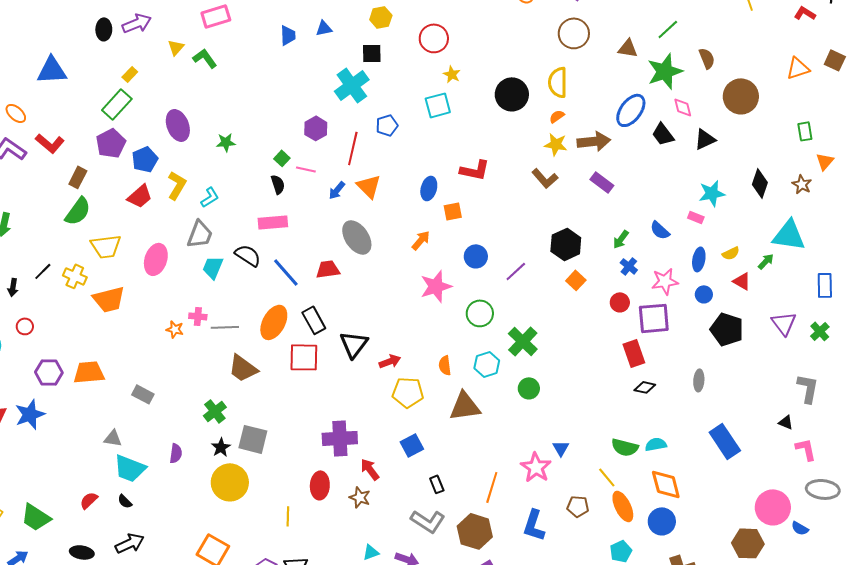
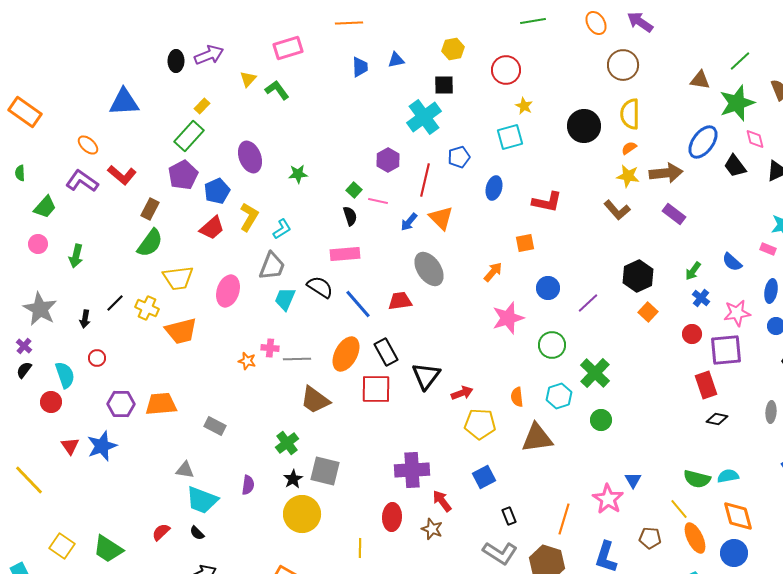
brown circle: (574, 33) -> (623, 65), moved
blue ellipse: (429, 188) -> (494, 188), moved

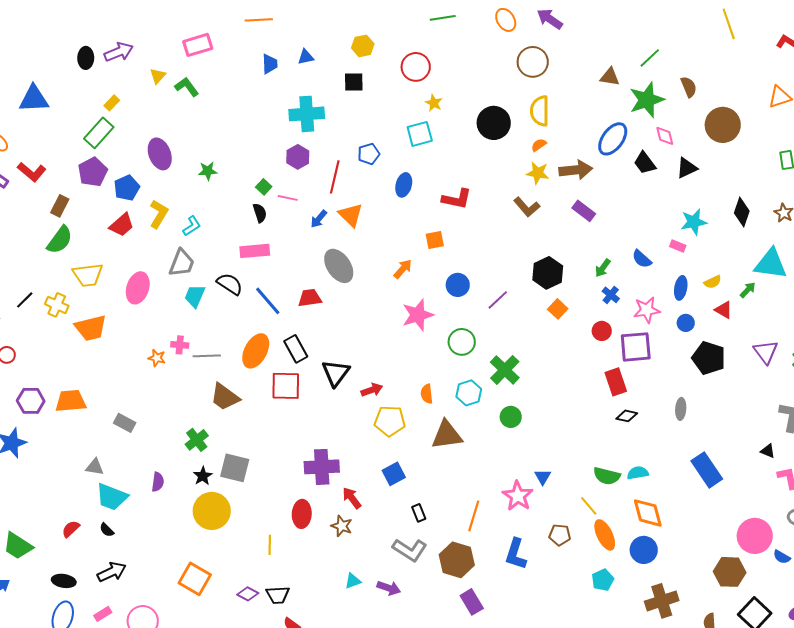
cyan cross: (424, 117) -> (307, 114), moved, turned 32

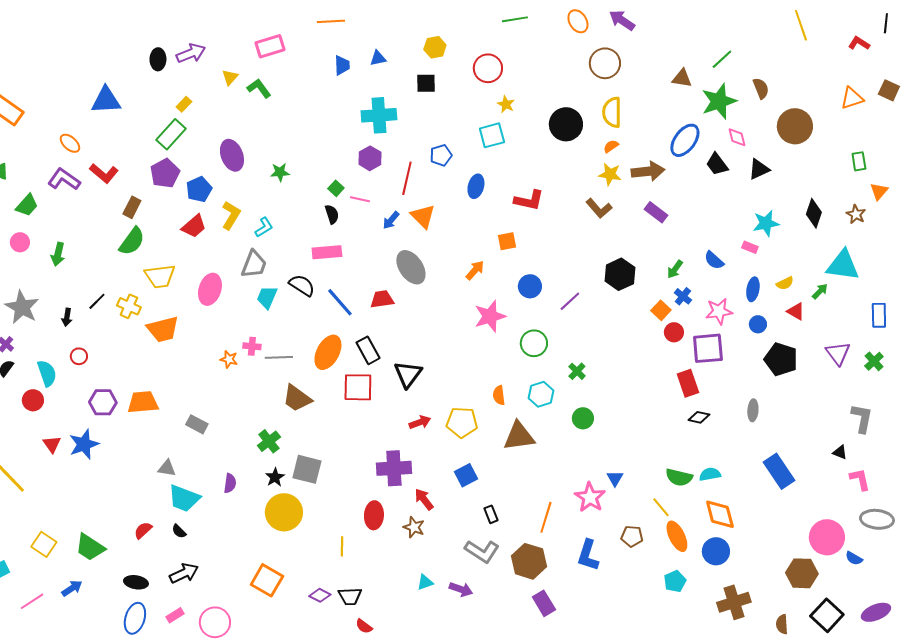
orange square: (558, 309) -> (661, 310), moved
green cross: (505, 370) -> (577, 371), size x0.6
red arrow: (372, 390) -> (420, 422), moved

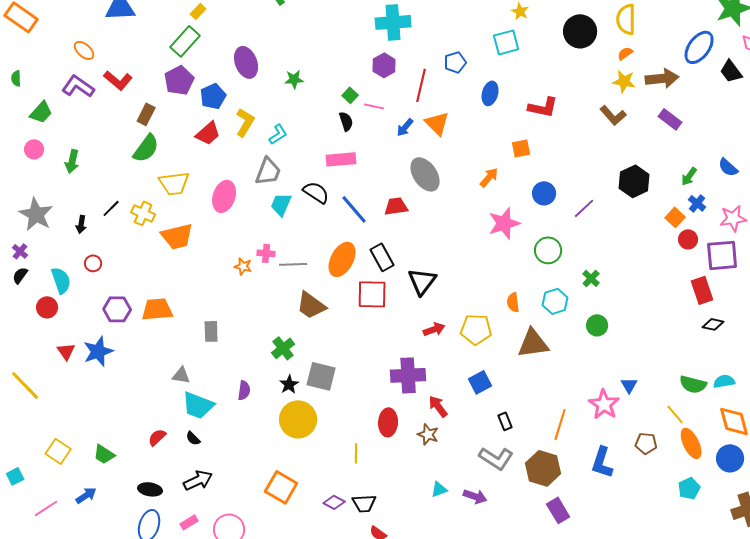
gray rectangle: (197, 424) -> (211, 331), turned 60
green trapezoid: (90, 547) -> (104, 454), size x0.7

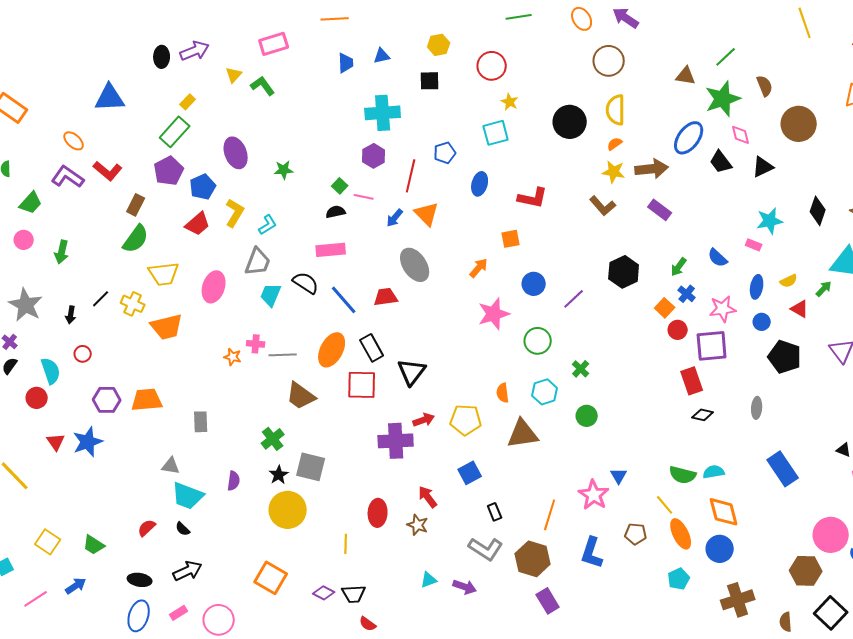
black semicircle: (346, 121) -> (336, 212), turned -84
purple cross: (408, 375) -> (396, 441), moved

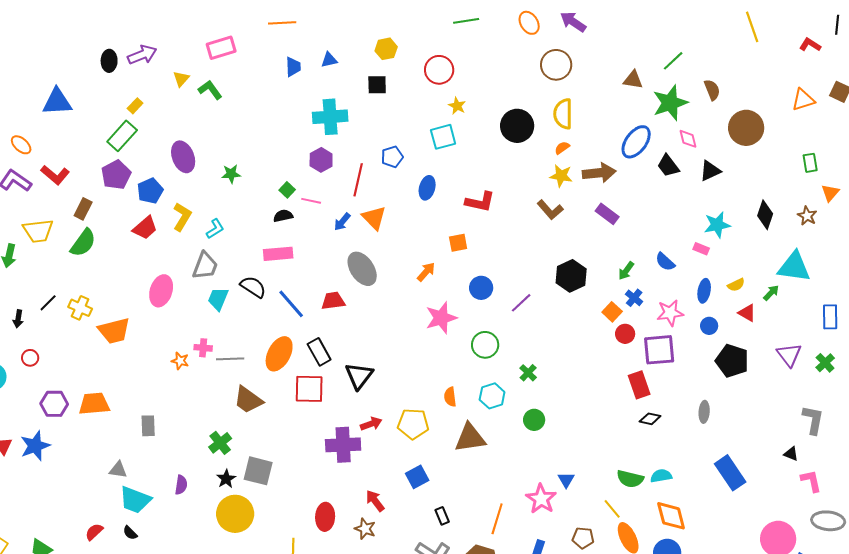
yellow trapezoid: (164, 274) -> (38, 231), moved

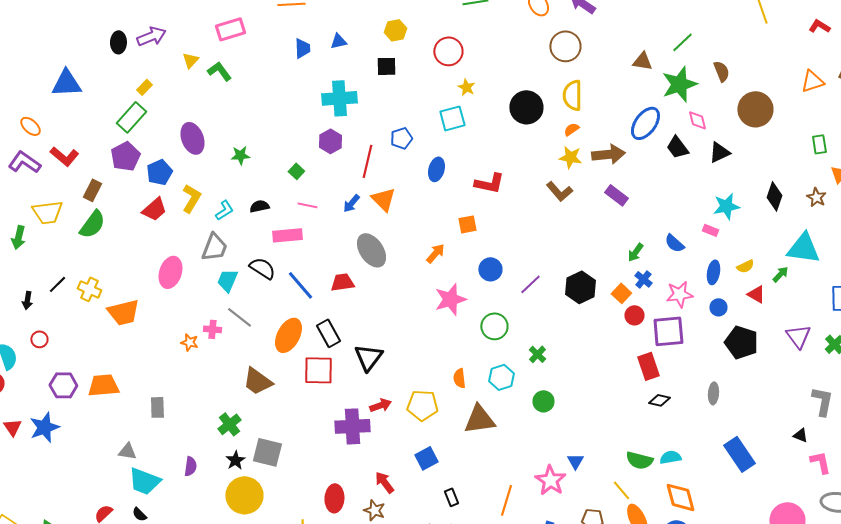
pink line: (311, 201) -> (307, 205), moved
black semicircle: (283, 216) -> (259, 206), moved
black hexagon: (571, 276) -> (580, 287), moved
gray line: (230, 359) -> (239, 317), moved, turned 40

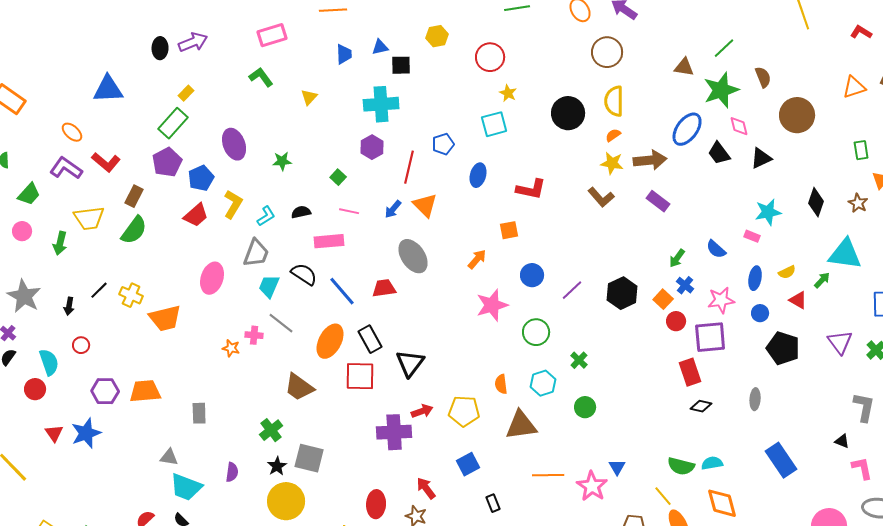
yellow triangle: (190, 60) -> (309, 97), moved
black square: (386, 66) -> (401, 65), moved
orange line: (506, 500) -> (548, 475), moved, turned 72

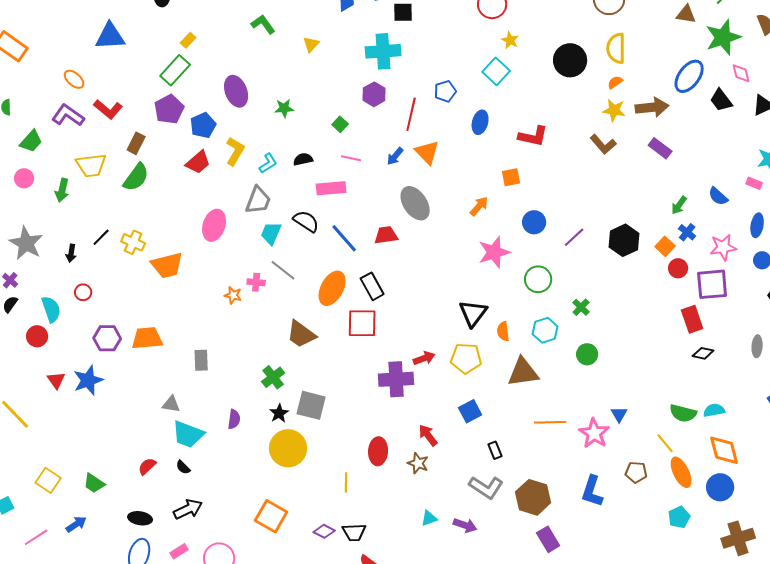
cyan square: (494, 124) -> (496, 71), turned -32
black triangle: (410, 363) -> (473, 313), moved

